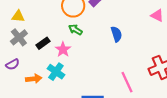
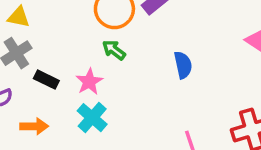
black rectangle: (43, 43) -> (46, 80), moved, turned 56
cyan cross: (56, 72) -> (92, 118), moved

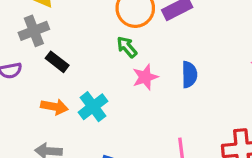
pink star: (89, 82) -> (145, 77), moved
orange arrow: (34, 126) -> (54, 107), moved

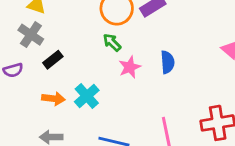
gray cross: (34, 31) -> (31, 35), turned -30
black rectangle: (57, 62) -> (53, 60), turned -72

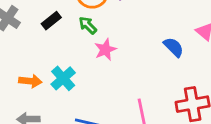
black rectangle: (53, 60) -> (51, 21), moved
blue semicircle: (168, 62) -> (174, 47), moved, turned -40

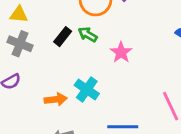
green arrow: (88, 25) -> (88, 34), moved

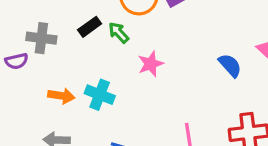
gray cross: (20, 44) -> (41, 38), moved, turned -30
cyan cross: (87, 89) -> (100, 95), turned -30

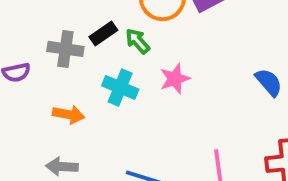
gray cross: (41, 38) -> (65, 49), moved
cyan cross: (100, 95) -> (120, 87), moved

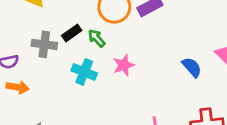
orange arrow: (68, 114) -> (18, 87), moved

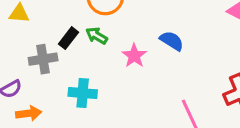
blue semicircle: (192, 67) -> (172, 41), moved
cyan cross: (84, 72) -> (83, 93), moved

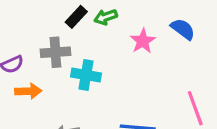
green arrow: (97, 36) -> (106, 17), turned -55
gray cross: (43, 59) -> (55, 52), moved

